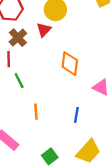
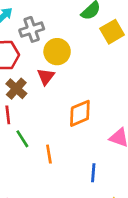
orange diamond: (70, 64) -> (80, 113), turned 65
orange line: (36, 112) -> (49, 154), moved

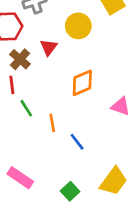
yellow circle: (57, 52) -> (78, 26), moved
blue line: (93, 173) -> (77, 142), moved, turned -42

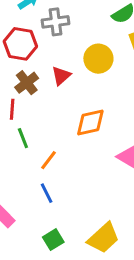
orange line: (52, 123) -> (48, 160), turned 36
blue line: (77, 142) -> (47, 193), moved

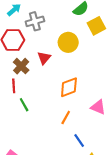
orange line: (48, 160) -> (66, 117), moved
blue line: (47, 193) -> (79, 140), moved

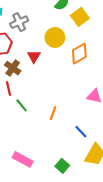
orange diamond: (69, 87) -> (79, 54), moved
orange line: (66, 117) -> (53, 113), moved

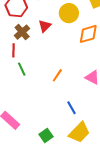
orange line: (53, 113) -> (57, 75), moved

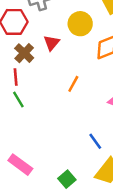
green line: (22, 69) -> (18, 99), moved
orange line: (57, 75) -> (73, 84), moved

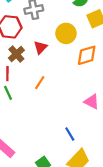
orange line: (73, 84) -> (40, 83), moved

